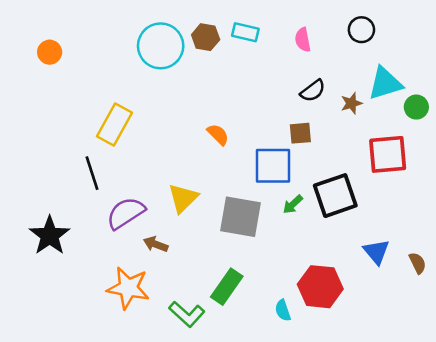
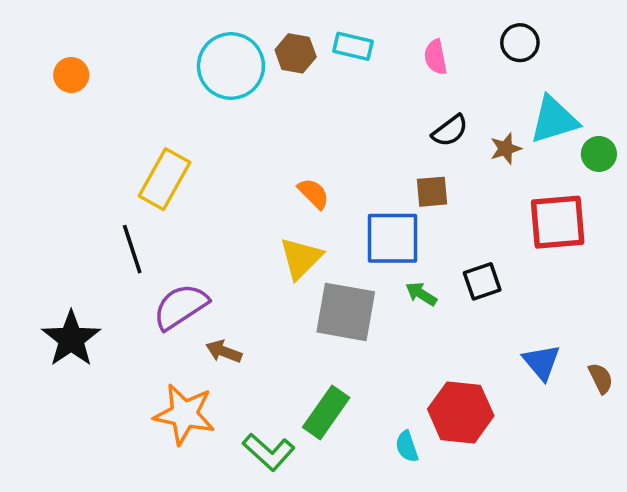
black square: (335, 196) -> (482, 281), size x0.6
yellow triangle: (183, 198) -> (301, 258), moved
green arrow: (293, 204) -> (421, 294), turned 75

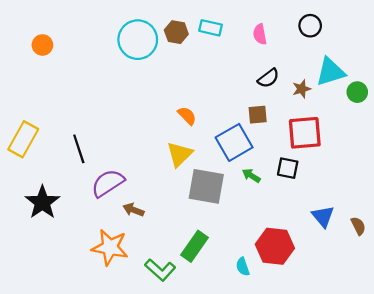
yellow rectangle: (165, 179) -> (23, 139), moved
red square: (558, 222) -> (305, 133), moved
blue square: (392, 238) -> (234, 142), turned -30
black square: (482, 281) -> (288, 168), turned 30

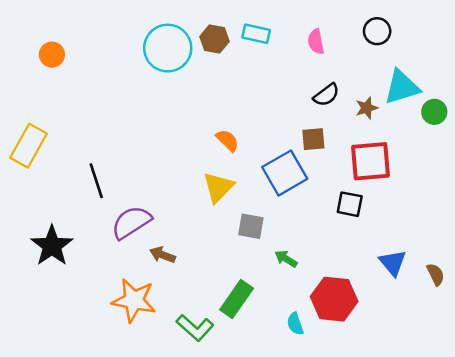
yellow rectangle: (23, 139) -> (29, 146), moved
green arrow: (251, 176) -> (286, 259), moved
gray square: (206, 186) -> (251, 226), size x0.6

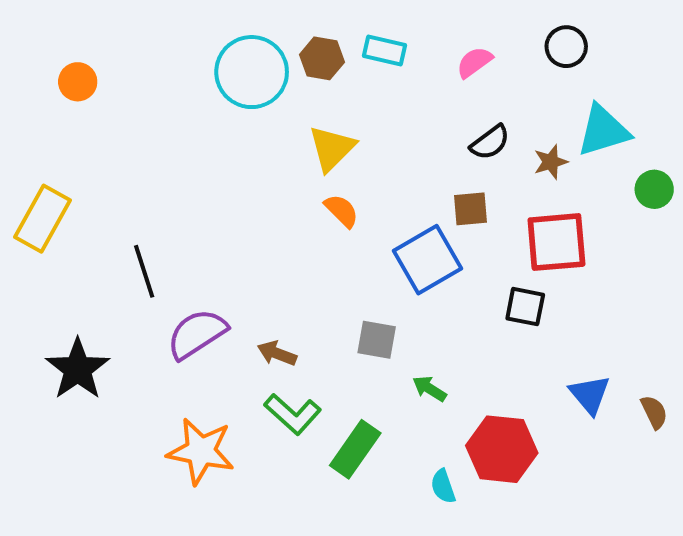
pink semicircle: (316, 42) -> (474, 62), turned 65
green circle: (434, 112) -> (654, 189), moved
yellow triangle: (218, 187) -> (332, 148), moved
brown arrow: (162, 255) -> (277, 353), moved
green L-shape: (195, 328) -> (293, 414), moved

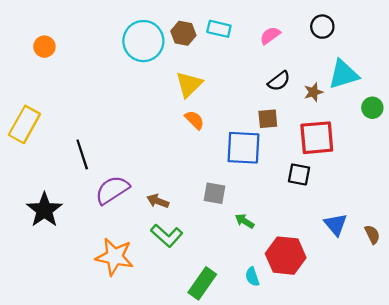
blue square: (427, 260) -> (243, 148), turned 33
green rectangle: (355, 449) -> (202, 283), moved

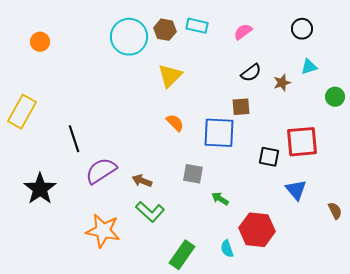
black circle: (322, 27) -> (302, 29), moved
cyan triangle: (343, 74) -> (309, 67), size x0.6
orange semicircle: (194, 120) -> (175, 123), moved
red square: (317, 138) -> (302, 142), moved
blue triangle: (336, 224) -> (296, 190), moved

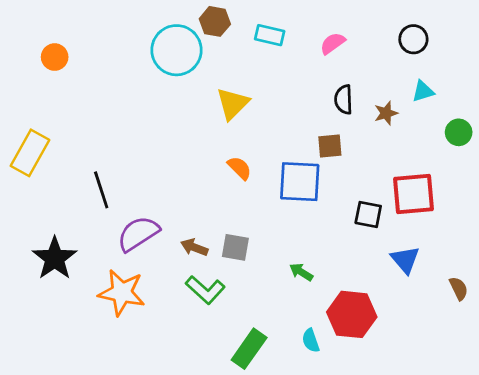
brown hexagon: (165, 30) -> (215, 21), moved
black semicircle: (251, 73) -> (344, 99), turned 125
gray square: (193, 174) -> (235, 247), moved
orange star: (103, 231) -> (122, 293), moved

